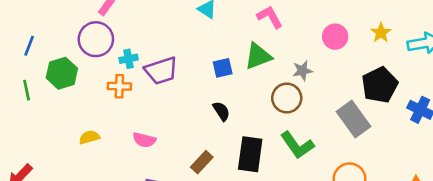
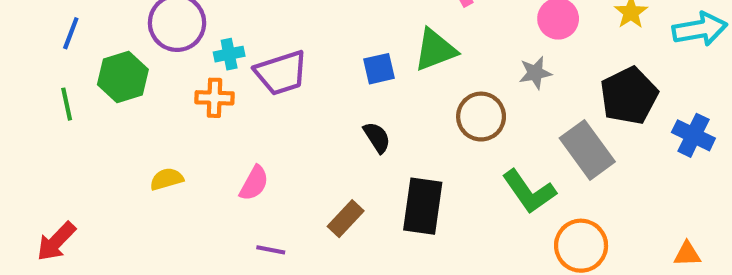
gray star: (302, 71) -> (535, 73), moved
pink semicircle: (144, 140) -> (254, 183), turned -75
green L-shape: (297, 145) -> (529, 192), moved

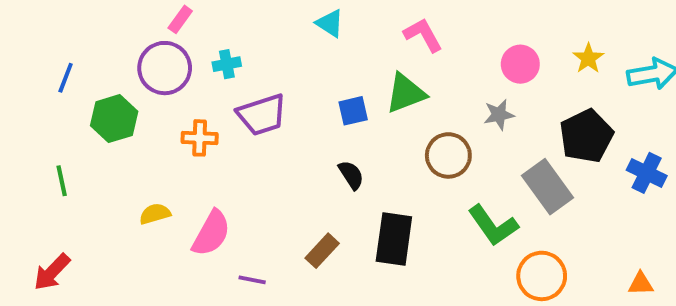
cyan cross: (229, 54) -> (227, 64), moved
green line: (67, 104) -> (62, 181), moved
pink semicircle: (254, 183) -> (211, 233), moved, size x1.4

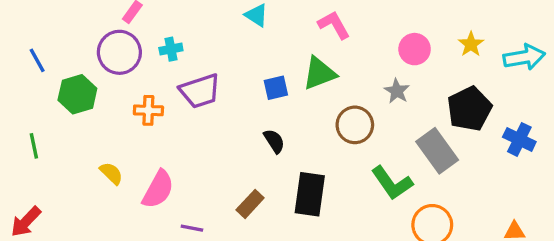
blue line: (66, 78) -> (37, 60), turned -50
gray star: (499, 115) -> (397, 91), turned -30
yellow semicircle: (155, 214) -> (111, 173), turned 60

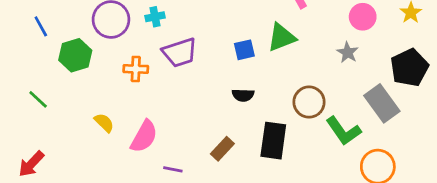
brown circle: (355, 125) -> (309, 102), moved
black semicircle: (274, 141) -> (243, 95), turned 125
green line: (34, 146) -> (38, 99), turned -35

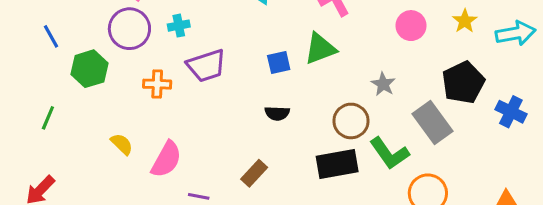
gray star: (348, 53) -> (383, 84), moved
green line: (38, 99) -> (48, 118), turned 70
black rectangle: (273, 141) -> (337, 164), moved, turned 72

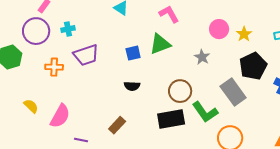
yellow star: (465, 21) -> (244, 34), moved
gray star: (383, 84) -> (202, 57), moved

